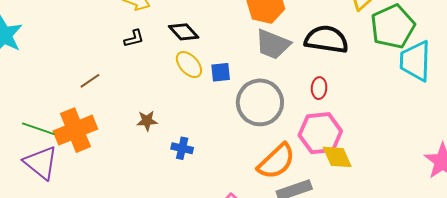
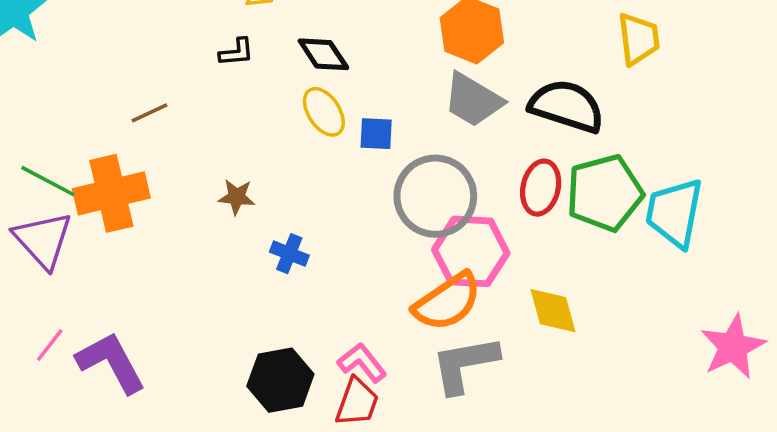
green pentagon: (393, 27) -> (605, 193), moved
cyan trapezoid: (415, 61) -> (674, 213), moved
red ellipse: (319, 88) -> (541, 188), size x1.4
pink hexagon: (320, 133) -> (471, 251), moved

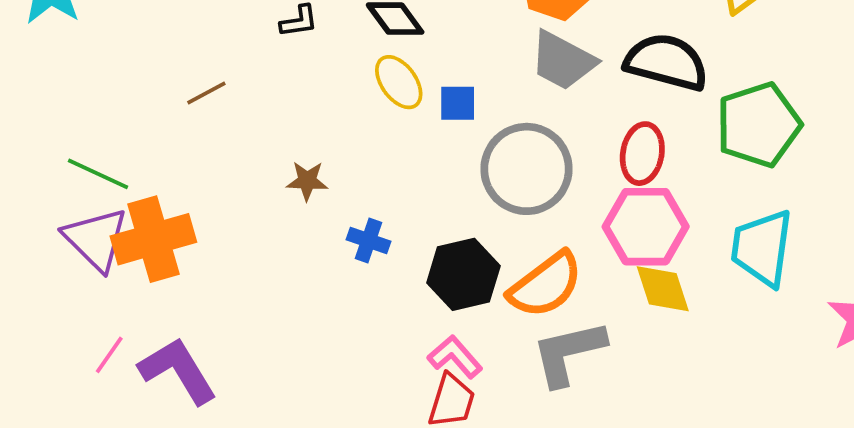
orange cross: (111, 193) -> (153, 239), moved
green pentagon: (605, 193) -> (758, 125), moved
cyan trapezoid: (674, 213) -> (762, 248), moved
pink hexagon: (471, 251) -> (646, 227), moved
black hexagon: (280, 380) -> (463, 274), moved

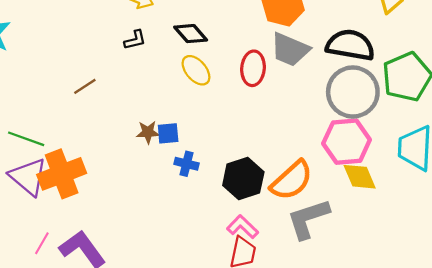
blue square: (458, 103) -> (168, 133), moved
red ellipse: (642, 154) -> (253, 68), moved
gray circle: (527, 169) -> (353, 92), moved

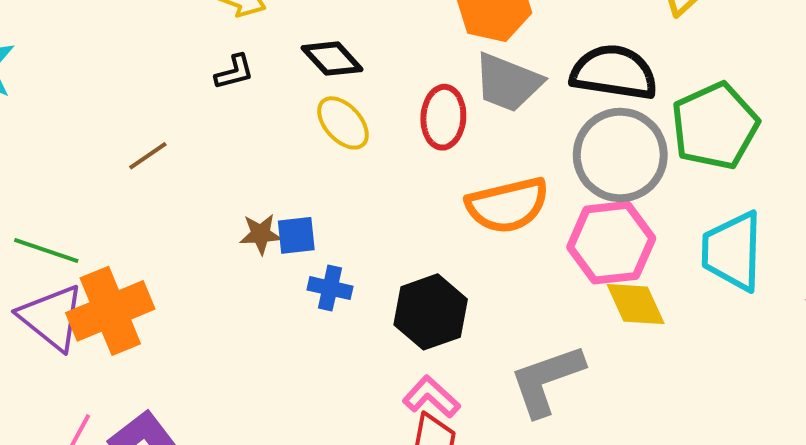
orange semicircle: (292, 180) -> (507, 205), moved, turned 30

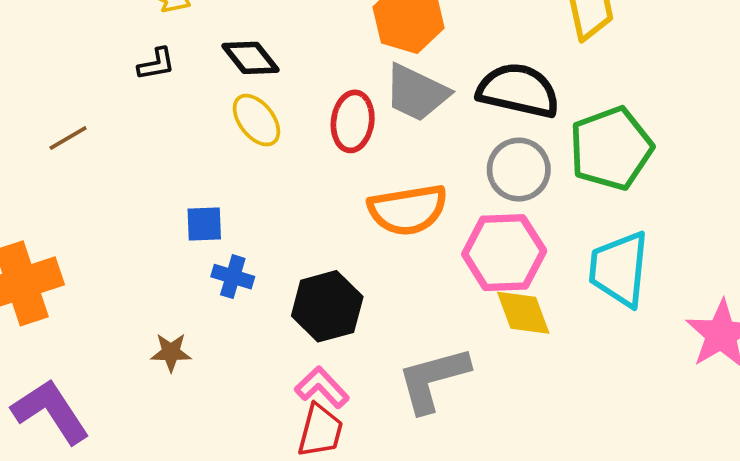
gray circle: (620, 155) -> (519, 170), size x0.7
brown star: (261, 234) -> (171, 352), moved

